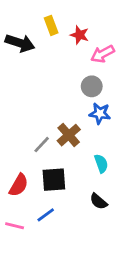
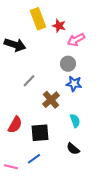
yellow rectangle: (51, 25) -> (38, 19), size x1.5
black arrow: (20, 43) -> (15, 45), moved
gray line: (42, 145) -> (29, 81), moved
red semicircle: (19, 185) -> (15, 125), moved

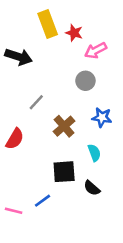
blue star: (74, 84) -> (102, 117), moved
red semicircle: (15, 125) -> (15, 139), moved
black square: (40, 133) -> (64, 172), moved

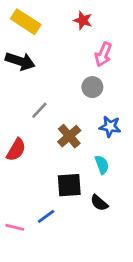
yellow rectangle: (48, 24) -> (26, 22), moved, turned -36
red star: (74, 33) -> (83, 20), moved
pink arrow: (96, 50) -> (103, 54), turned -40

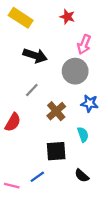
black arrow: (20, 61) -> (35, 56), moved
gray circle: (92, 87) -> (75, 71), size x1.5
black semicircle: (99, 203) -> (82, 176), moved

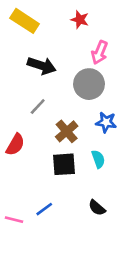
black square: (56, 151) -> (64, 164), moved

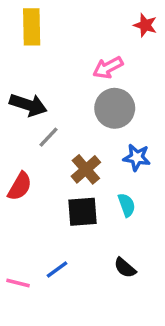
red star: (80, 20) -> (145, 25), moved
yellow rectangle: (25, 21) -> (32, 27), turned 56
pink arrow: (100, 52) -> (108, 68), moved, turned 40
black arrow: (42, 66) -> (28, 105), moved

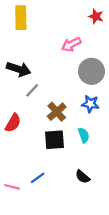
gray circle: (115, 108) -> (91, 71), moved

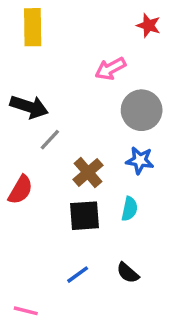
cyan semicircle: (84, 135) -> (129, 209), turned 32
blue line: (38, 178) -> (78, 275), moved
pink line: (12, 187) -> (26, 311), moved

